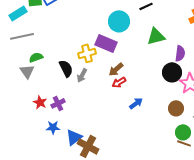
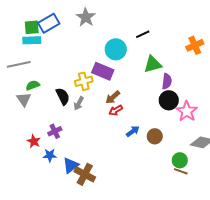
cyan rectangle: (18, 13) -> (32, 40), moved, turned 30
purple semicircle: (180, 53) -> (167, 81), moved
red star: (40, 102) -> (34, 141), moved
brown circle: (176, 108) -> (155, 136), moved

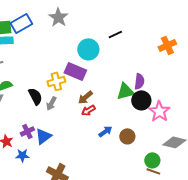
green triangle: (153, 64) -> (125, 91), moved
blue triangle: (71, 165) -> (43, 136), moved

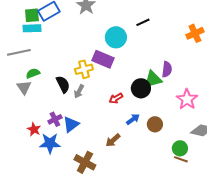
brown arrow: (85, 97) -> (113, 140), moved
black circle: (141, 100) -> (141, 88), moved
blue star: (22, 155) -> (50, 143), size x1.5

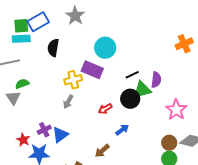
black line: (143, 22) -> (132, 75), moved
black semicircle: (63, 84) -> (53, 48), moved, turned -144
brown circle: (155, 124) -> (169, 143), moved

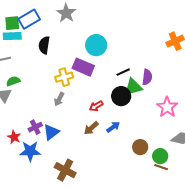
brown circle: (169, 143) -> (140, 147), moved
brown arrow: (102, 151) -> (91, 128), moved

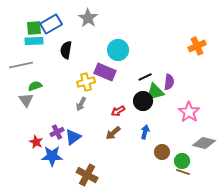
blue arrow: (113, 127) -> (145, 132), moved, turned -40

